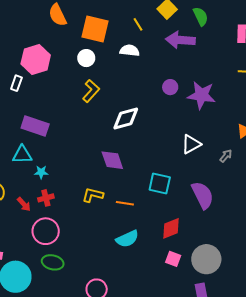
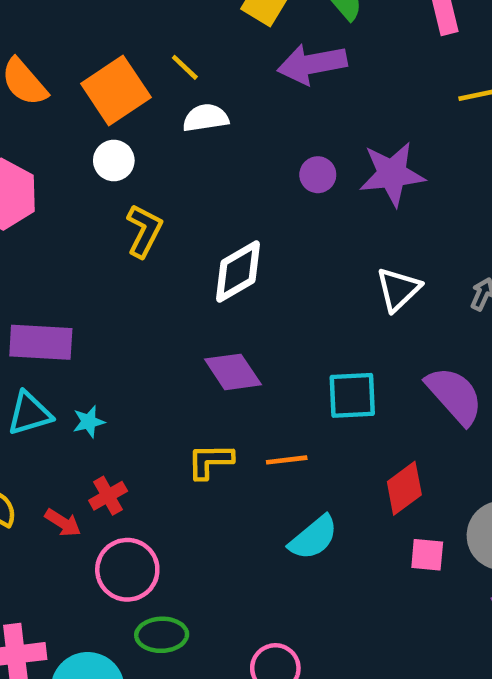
yellow line: (138, 24) -> (185, 67), moved
orange square: (95, 29) -> (116, 91), turned -32
cyan star: (41, 172) -> (89, 422), moved

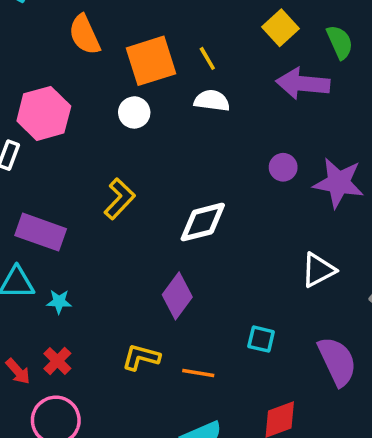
yellow L-shape: (144, 231) -> (120, 199), moved
purple diamond: (233, 372) -> (177, 296), turned 54
cyan square: (352, 395) -> (261, 339), size x0.7
red cross: (108, 496) -> (57, 361), turned -32

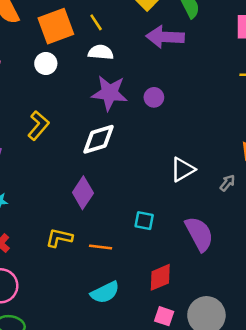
purple star: (339, 183) -> (110, 93), moved

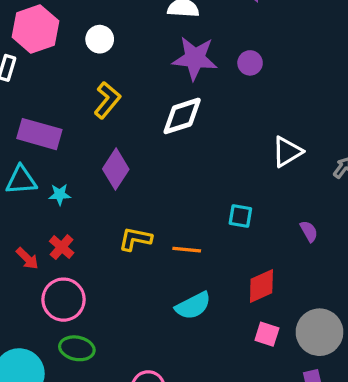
white circle: (46, 63) -> (100, 39), moved
purple diamond: (83, 193) -> (116, 169), moved
purple semicircle: (199, 234) -> (309, 231), size x0.5

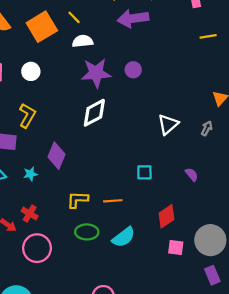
yellow L-shape: (107, 100) -> (27, 116), moved
cyan star: (60, 195) -> (30, 174), moved
green ellipse: (77, 348) -> (87, 232), moved

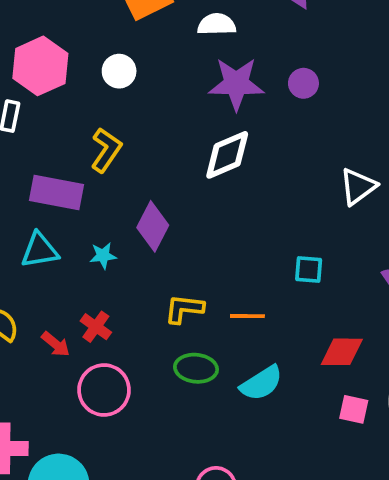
red diamond: (167, 216) -> (342, 352), turned 30

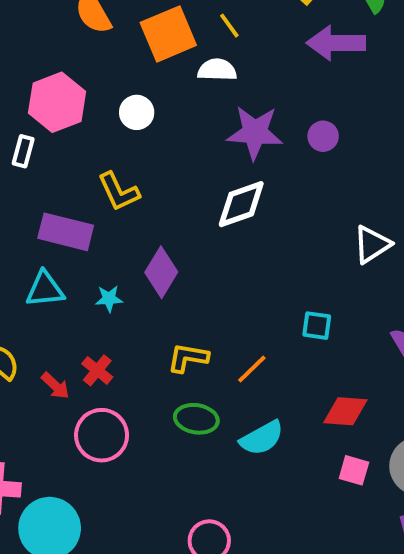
white semicircle: (217, 24) -> (217, 70), moved
yellow L-shape: (106, 150) -> (119, 192), turned 117
orange line: (247, 316) -> (252, 369), turned -48

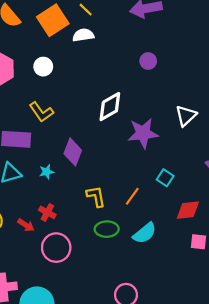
purple star: (255, 133) -> (143, 133), moved
cyan square: (317, 326) -> (165, 178), moved, turned 35
yellow L-shape: (188, 358) -> (96, 196), turned 80

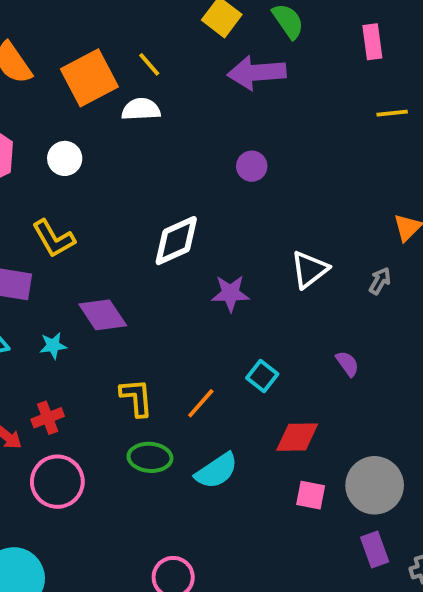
purple star: (143, 133) -> (230, 293), size x0.7
purple diamond: (73, 152) -> (103, 315), turned -60
red cross: (47, 212) -> (48, 418), turned 35

